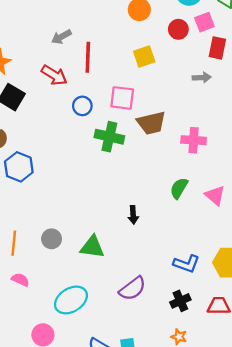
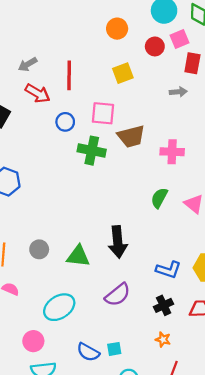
gray arrow: (61, 37) -> (28, 64), moved
black arrow: (133, 215) -> (118, 242), moved, size x1.8

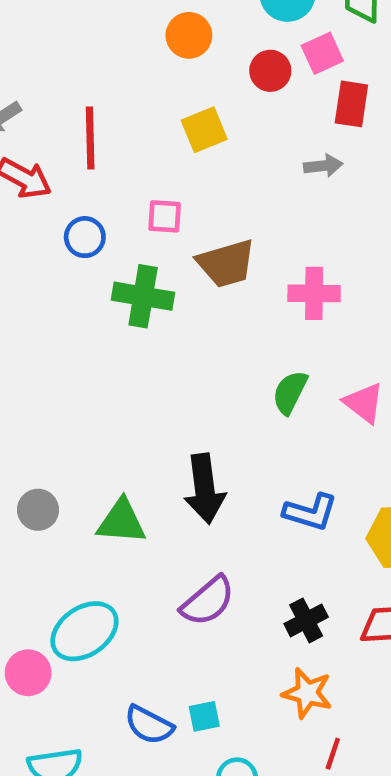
pink square: (103, 113) -> (165, 216), size x0.7
blue L-shape: (168, 270) -> (310, 512), moved
orange star: (163, 339) -> (307, 693), size x1.5
pink circle: (33, 341) -> (28, 673), moved

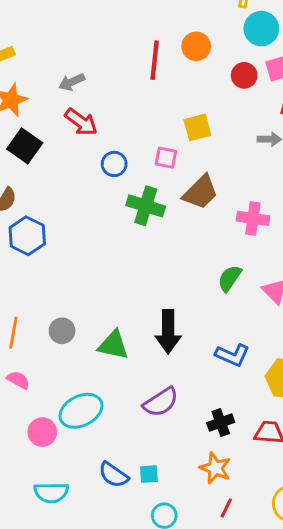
yellow square: (204, 130) -> (197, 127), moved
red line: (90, 138) -> (155, 60), moved
brown trapezoid: (226, 263) -> (200, 192), turned -36

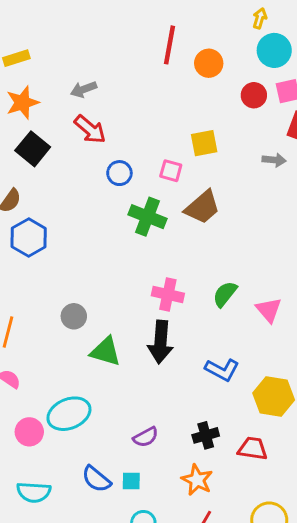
red line: (155, 60) -> (170, 45), moved
pink cross: (253, 218) -> (168, 295), moved
gray circle: (62, 331) -> (74, 316), moved
purple semicircle: (161, 402) -> (146, 437), moved, size x0.7

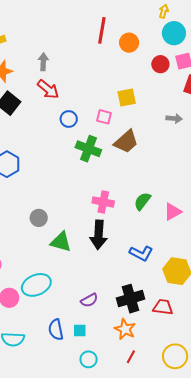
gray arrow: (84, 89) -> (43, 62), turned 114
gray arrow: (274, 160) -> (174, 118), moved
pink triangle: (269, 310) -> (173, 212), turned 42
black cross: (206, 435) -> (131, 299), size x1.5
blue semicircle: (96, 479) -> (56, 330), turned 40

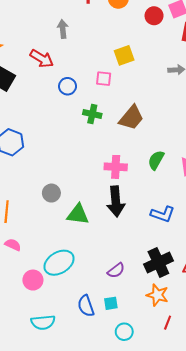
gray arrow: (43, 62) -> (63, 29), moved
brown trapezoid: (126, 142) -> (131, 118), moved
green cross: (88, 149) -> (92, 114), size x0.7

